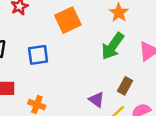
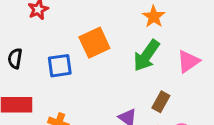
orange square: (68, 20) -> (94, 43), moved

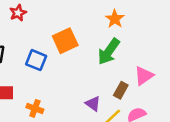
pink triangle: (188, 61) -> (144, 76), moved
blue square: (60, 66) -> (36, 60), turned 30

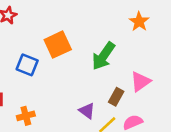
orange star: (115, 19) -> (139, 22), moved
orange cross: (35, 108) -> (26, 116), turned -35

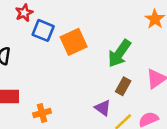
blue square: (27, 65) -> (43, 30), moved
brown rectangle: (116, 97) -> (123, 86), moved

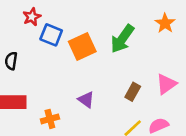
green arrow: (119, 53) -> (122, 39), moved
purple triangle: (103, 108) -> (86, 100), moved

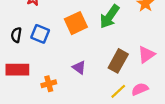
blue square: (51, 35) -> (40, 34), moved
brown rectangle: (133, 92) -> (118, 61), size x1.5

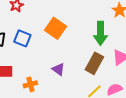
green arrow: (110, 17) -> (100, 33), moved, turned -35
orange square: (76, 23) -> (55, 28), turned -30

